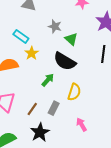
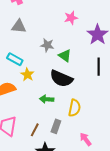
green arrow: (48, 80) -> (47, 99), turned -120

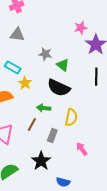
pink star: (71, 18) -> (81, 28), moved
brown line: (35, 130) -> (32, 124), moved

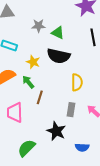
yellow star: (25, 83) -> (33, 62), moved
green arrow: (44, 108) -> (28, 82), moved, turned 56
gray rectangle: (52, 135) -> (71, 110), moved

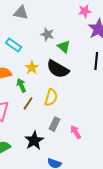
yellow semicircle: (77, 82) -> (51, 97), moved

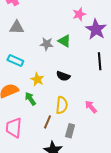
green triangle: (64, 47) -> (64, 41), moved
black semicircle: (58, 69) -> (63, 76), size x0.6
brown line: (28, 103) -> (48, 122), moved
pink arrow: (76, 132) -> (91, 107), moved

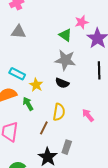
green triangle: (64, 41) -> (65, 35), moved
gray star: (47, 44) -> (65, 60), moved, size x1.5
cyan rectangle: (15, 60) -> (17, 74), moved
gray rectangle: (70, 131) -> (67, 147), moved

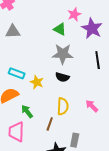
green arrow: (28, 104) -> (27, 111), moved

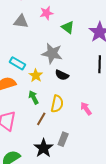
pink star: (74, 14) -> (47, 13), moved
gray star: (63, 54) -> (52, 53), moved
green arrow: (27, 111) -> (33, 97), moved

